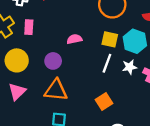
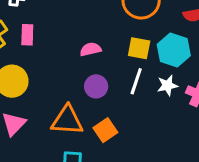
purple circle: (53, 61) -> (96, 86), moved
orange square: (104, 101) -> (105, 130), moved

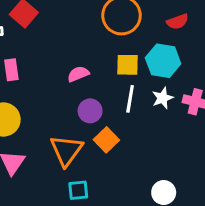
orange triangle: (67, 120) -> (66, 150), turned -48
orange square: (105, 130) -> (106, 140), moved

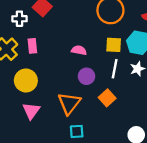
pink semicircle: (78, 74) -> (79, 50), turned 32
orange square: (106, 140) -> (107, 98), moved

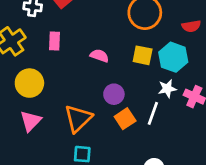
pink rectangle: (32, 46) -> (54, 41), moved
white line: (115, 69) -> (153, 113), moved
purple circle: (87, 76) -> (114, 94), moved

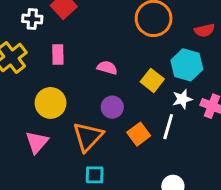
yellow square: (143, 55) -> (152, 80), moved, turned 30
yellow circle: (29, 83) -> (51, 103), moved
purple circle: (114, 94) -> (112, 107), moved

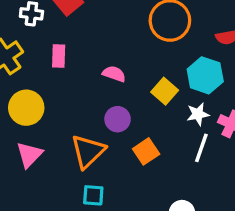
yellow circle: (51, 103) -> (26, 108), moved
white line: (168, 127) -> (201, 148), moved

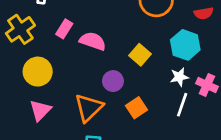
pink rectangle: (59, 56) -> (64, 29), turned 30
pink semicircle: (114, 74) -> (93, 41), moved, size x1.4
yellow square: (165, 91) -> (140, 55), moved

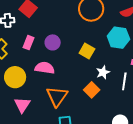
pink semicircle: (93, 41) -> (45, 68), moved
white star: (179, 77) -> (103, 72), moved
purple circle: (113, 81) -> (53, 42), moved

